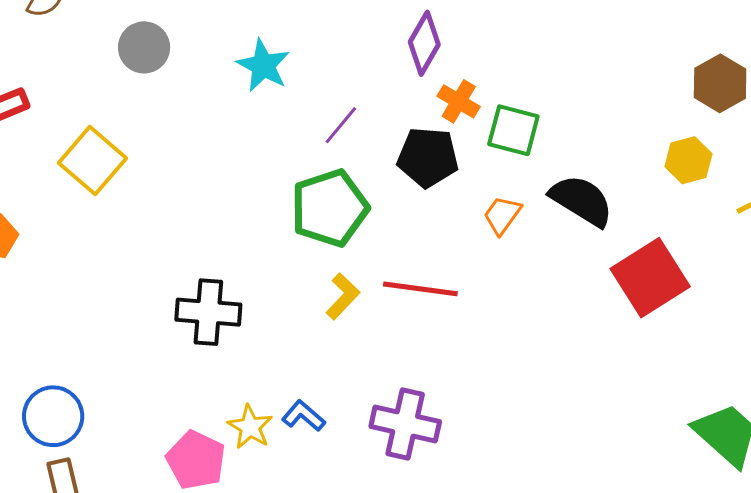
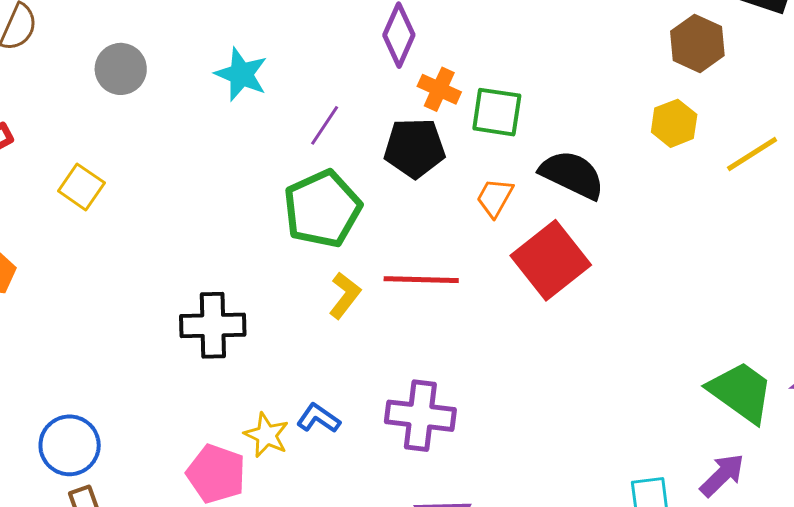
yellow square: (92, 161) -> (81, 187), size x0.7
red square: (650, 278) -> (551, 260), moved

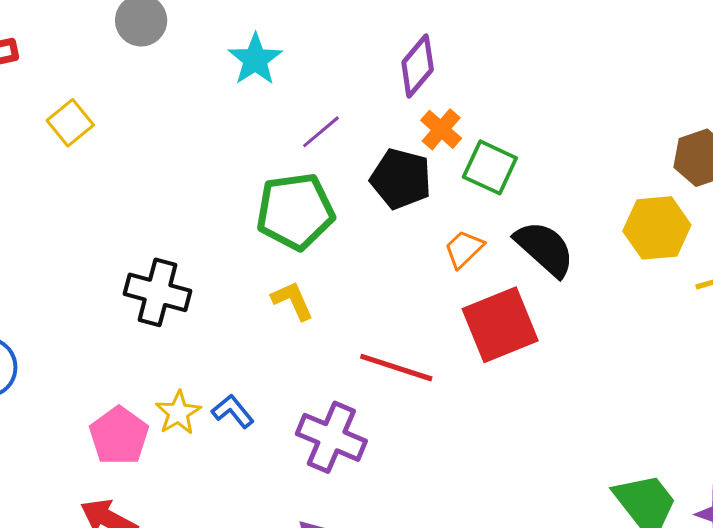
yellow hexagon: (674, 123) -> (657, 228), size x1.4
red line: (421, 280) -> (396, 368), moved
yellow L-shape: (345, 295) -> (293, 301), turned -78

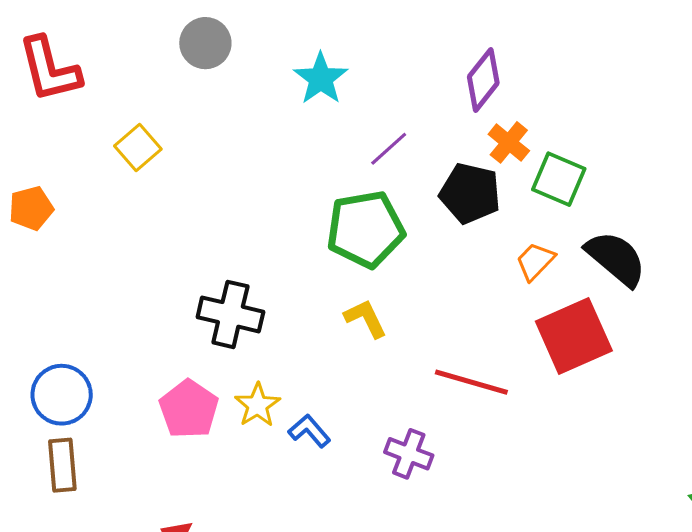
yellow star: (178, 413) -> (257, 405), moved
pink pentagon: (119, 436) -> (189, 409), moved
purple cross: (331, 437) -> (409, 454), size x0.7

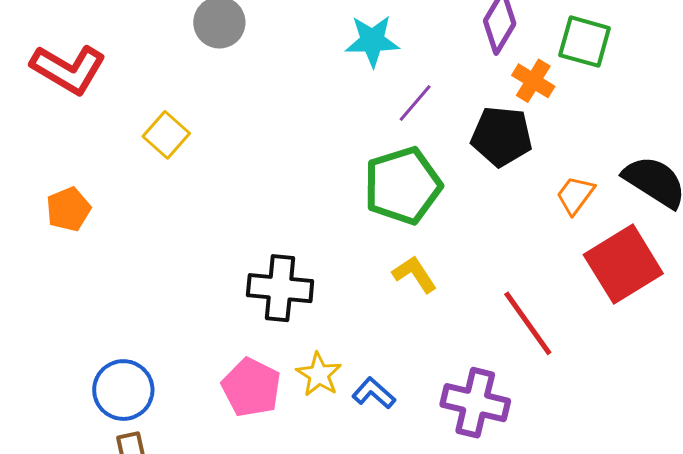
red L-shape: (49, 69) -> (68, 69), turned -38
cyan star: (321, 79) -> (372, 41), moved, turned -30
green square: (559, 179) -> (585, 42), moved
red line: (471, 382) -> (528, 323), turned 46
purple cross: (409, 454) -> (475, 403), size x1.4

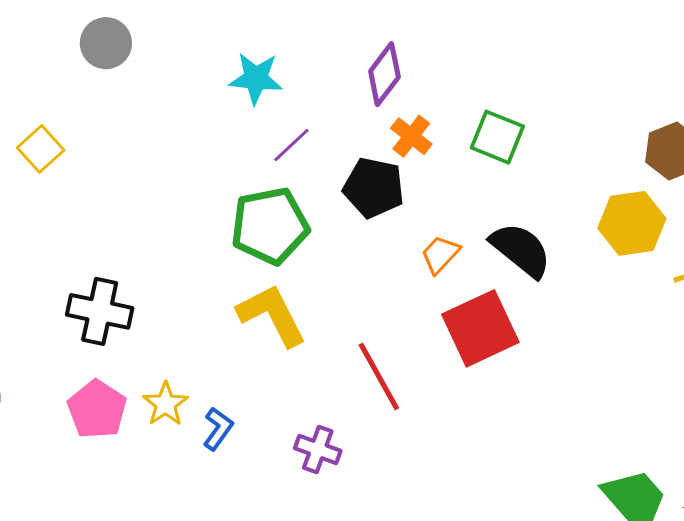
green square: (585, 42) -> (497, 137), moved
yellow L-shape: (415, 274) -> (272, 315), size x1.6
black cross: (280, 288) -> (100, 311), moved
blue L-shape: (374, 393) -> (218, 429), turned 78
purple cross: (475, 403) -> (318, 450), size x0.7

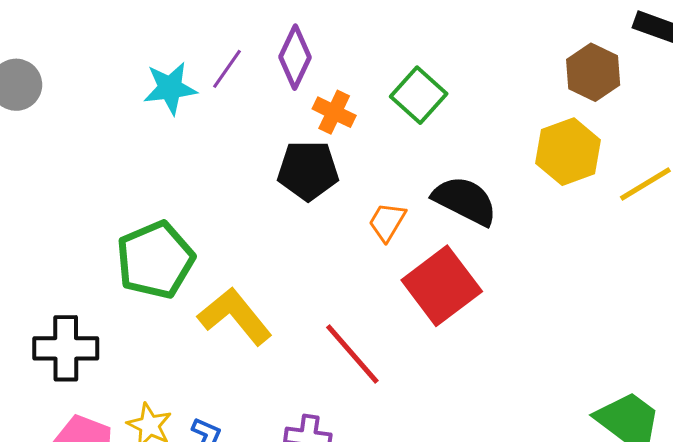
green square: (497, 137) -> (419, 95), turned 32
purple line: (291, 145) -> (227, 69), moved
green pentagon: (270, 226) -> (155, 260), moved

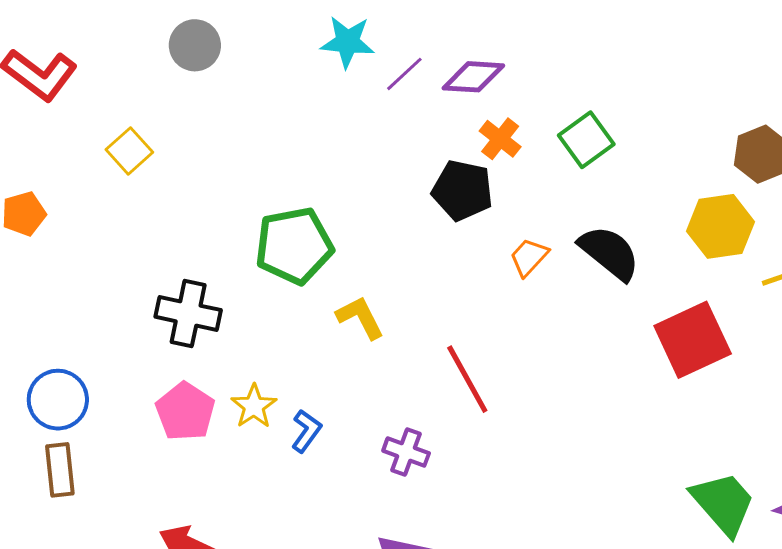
purple diamond: (295, 57) -> (473, 77), turned 56
cyan star: (170, 88) -> (347, 42), moved
red square: (442, 286) -> (693, 340), moved
yellow L-shape: (235, 316) -> (360, 317), size x0.7

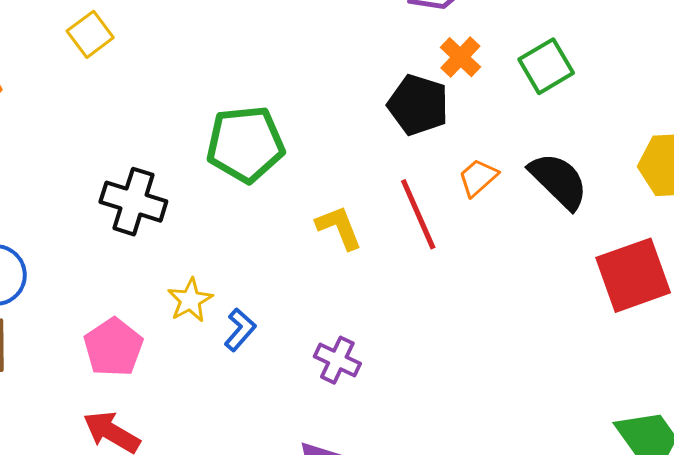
yellow L-shape: (360, 317) -> (339, 228), moved
red line: (467, 379) -> (418, 214), moved
pink pentagon: (185, 412) -> (113, 347), moved

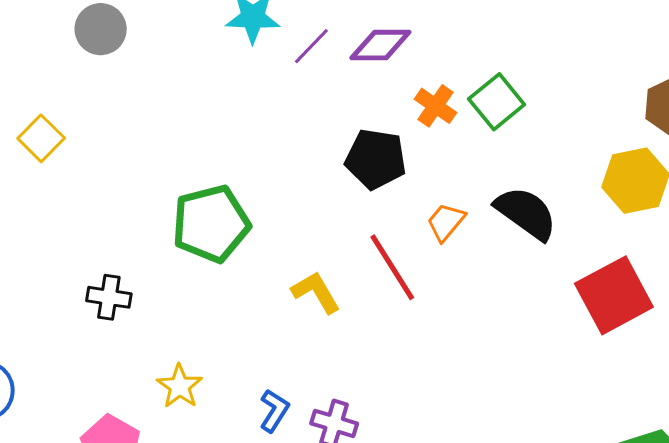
orange cross: (460, 57) -> (436, 106), moved
black cross: (133, 202) -> (109, 297), size x0.7
blue L-shape: (240, 330) -> (274, 411), moved

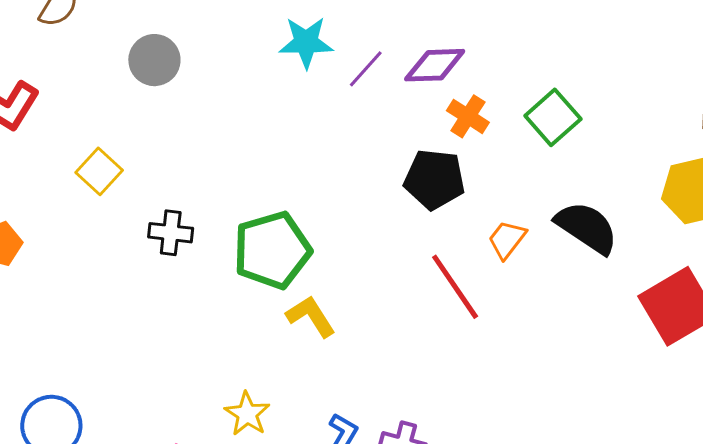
orange cross: (436, 106) -> (468, 116), moved
yellow L-shape: (316, 292) -> (311, 316), moved
black cross: (109, 297) -> (171, 233), moved

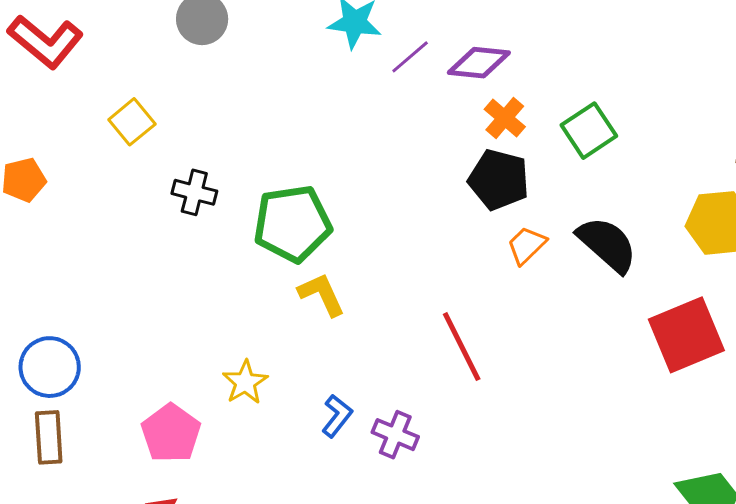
black pentagon: (434, 179) -> (499, 180), moved
red line: (455, 287) -> (462, 347), moved

